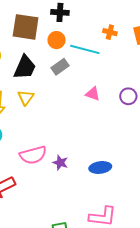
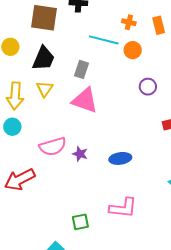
orange circle: (56, 40) -> (133, 50), moved
gray rectangle: (60, 67) -> (82, 69), moved, turned -36
pink triangle: (93, 94) -> (85, 100), moved, size x1.8

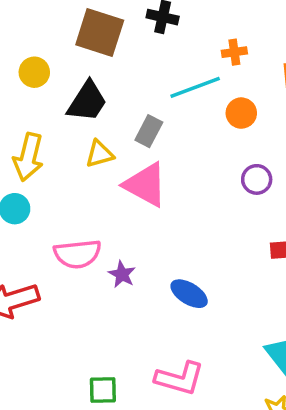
orange cross: (129, 22) -> (234, 52), moved, turned -32
cyan line: (104, 40) -> (195, 87), turned -44
yellow triangle: (45, 89) -> (100, 154), moved, turned 30
blue ellipse: (120, 158) -> (189, 294), turned 30

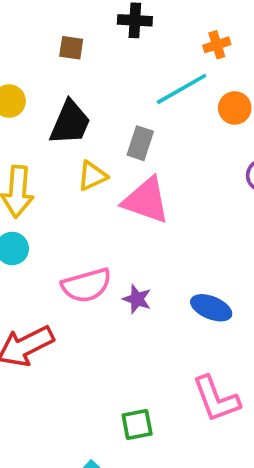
brown square: (100, 33) -> (71, 48), size x0.5
pink L-shape: (180, 378) -> (216, 399), turned 63

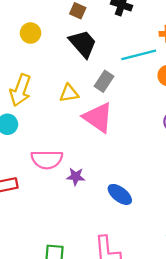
black trapezoid: (70, 123) -> (83, 44), moved, turned -80
purple star: (137, 299) -> (76, 177), turned -30

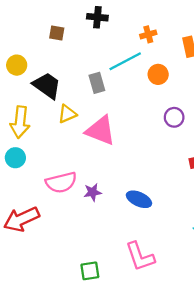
black trapezoid: (83, 44) -> (47, 85), moved
gray rectangle: (104, 81) -> (97, 83), moved, turned -36

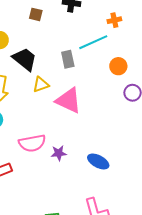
orange circle: (158, 74) -> (118, 66), moved

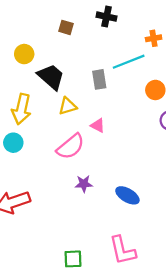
pink triangle: (69, 100) -> (98, 125), size x0.5
pink semicircle: (32, 143) -> (71, 147), moved, turned -32

